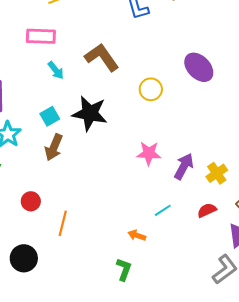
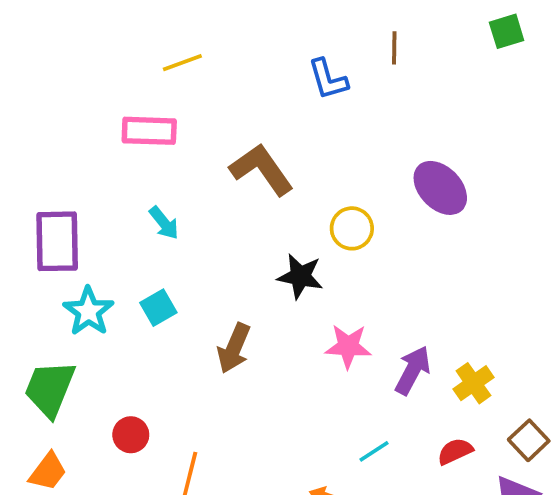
cyan arrow: (56, 70) -> (164, 223), moved
black star: (90, 113) -> (300, 276), moved, size x0.7
cyan square: (50, 116) -> (158, 308), moved
brown arrow: (54, 147) -> (234, 348), moved

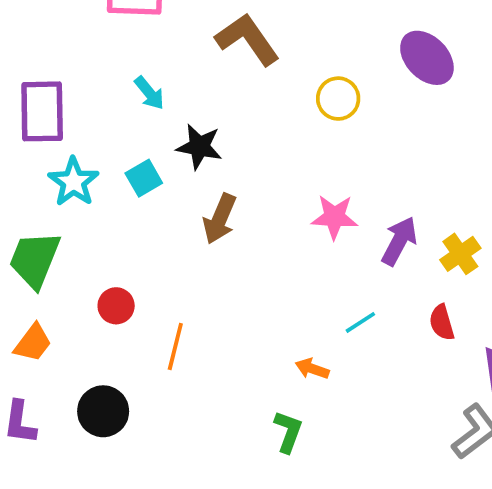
black star: (300, 276) -> (199, 147), moved
red semicircle: (455, 451) -> (442, 322), turned -81

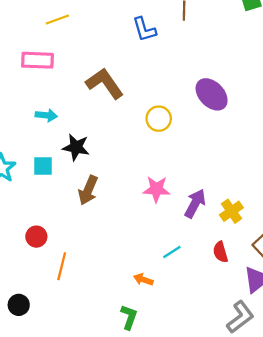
cyan arrow: (149, 93) -> (46, 115), turned -45
cyan square: (144, 178) -> (43, 166), turned 30
red circle: (116, 306) -> (36, 237), moved
black circle: (103, 411) -> (19, 305), size x0.7

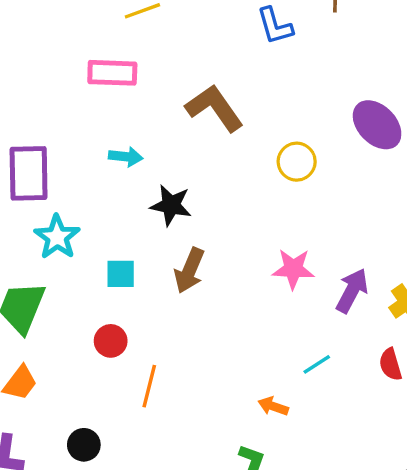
cyan square: (43, 166) -> (121, 274), moved

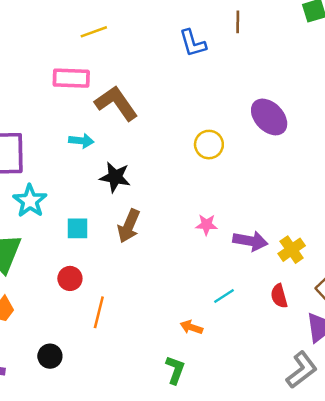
brown L-shape: (215, 108) -> (116, 103), moved
pink star: (293, 269) -> (206, 225), size x0.7
purple arrow: (352, 291) -> (250, 241), turned 72

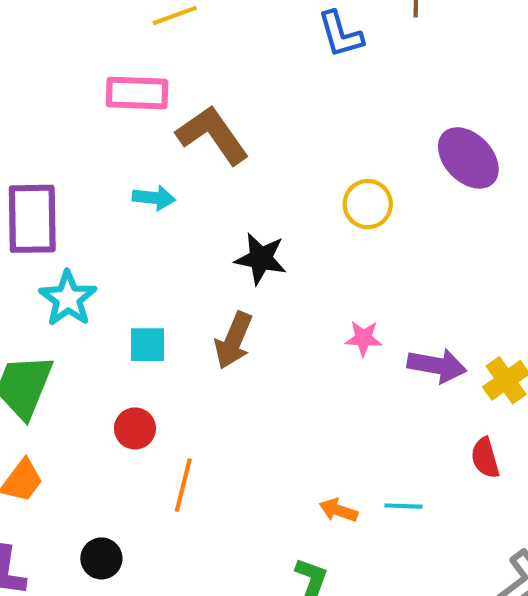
black star: (115, 177) -> (261, 259), moved
cyan line: (224, 296) -> (403, 506), moved, turned 35

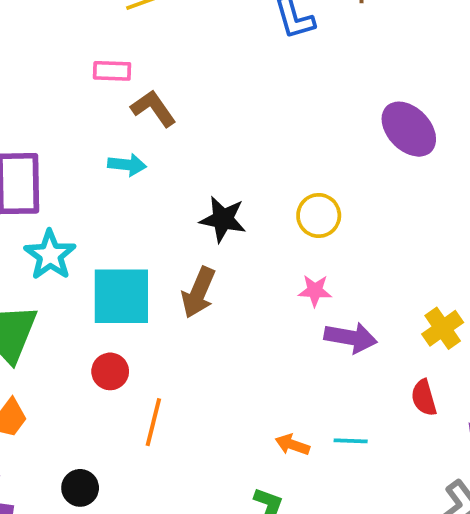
pink rectangle: (137, 93) -> (112, 71), size x0.7
brown L-shape: (213, 135) -> (153, 108), moved, size x0.7
yellow circle: (368, 204) -> (319, 216), moved
cyan square: (148, 345) -> (121, 296), size x1.8
purple arrow: (437, 366) -> (351, 338), moved

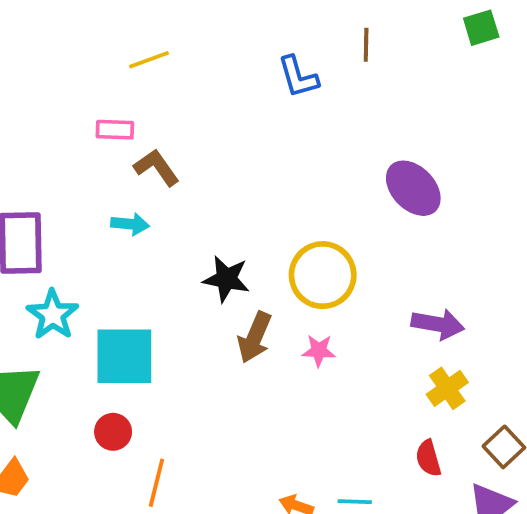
yellow circle: (319, 216) -> (323, 275), size x1.5
brown arrow: (198, 293) -> (255, 337), moved
purple arrow: (351, 338) -> (438, 324), moved

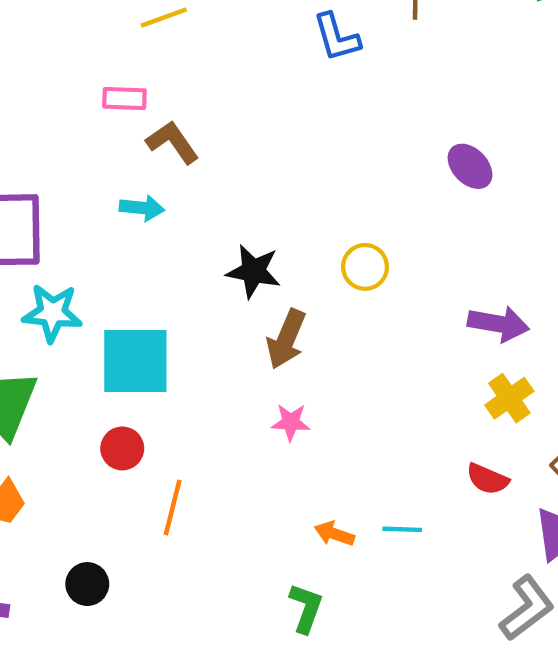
purple ellipse: (413, 188) -> (470, 166), size x0.7
yellow circle: (323, 275) -> (365, 267), size x0.6
cyan star: (53, 315) -> (52, 313), turned -30
pink star: (319, 351) -> (291, 422), moved
red semicircle: (428, 458) -> (487, 479), turned -51

